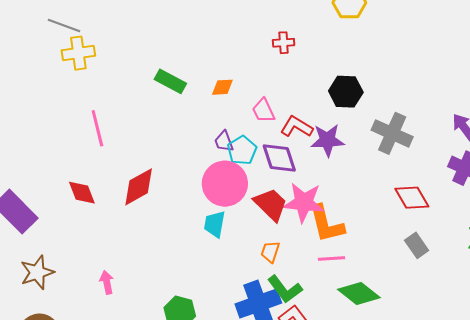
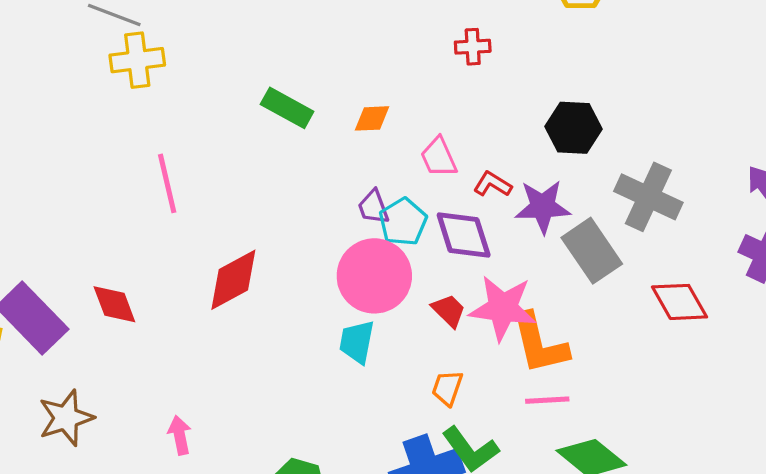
red L-shape: (297, 127) -> (493, 184), size x0.7
red diamond: (82, 193) -> (114, 304), moved
red trapezoid: (271, 204) -> (449, 311), size x0.6
gray rectangle: (417, 245) -> (592, 251), moved, size x1.5

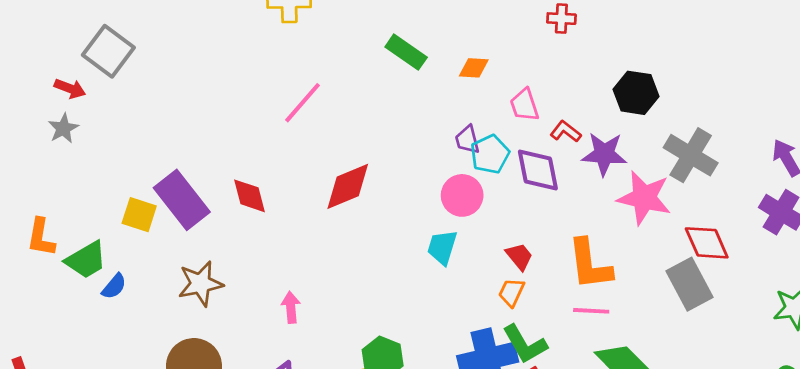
pink line: (167, 183) -> (302, 103), turned 48
gray rectangle: (592, 251) -> (690, 284), moved
pink circle: (374, 276) -> (462, 195), size x0.7
pink star: (503, 308) -> (644, 198), moved
red trapezoid: (449, 311) -> (519, 256), moved

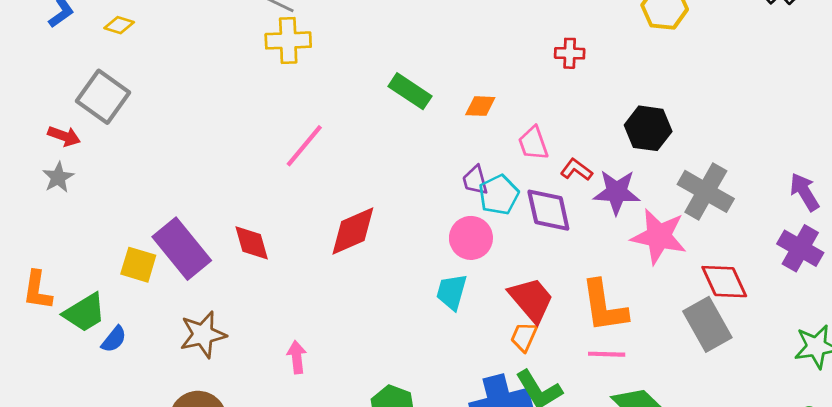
red trapezoid: (519, 256) -> (531, 300), size x1.6

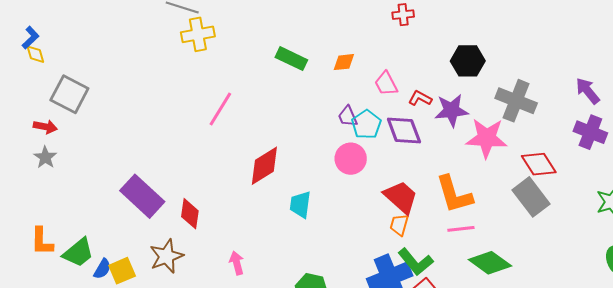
yellow diamond: (119, 25) -> (35, 54), moved, turned 65
red diamond: (252, 243) -> (190, 214), moved, turned 32
yellow square: (138, 265) -> (122, 271), moved, turned -32
cyan trapezoid: (452, 292) -> (300, 205), moved

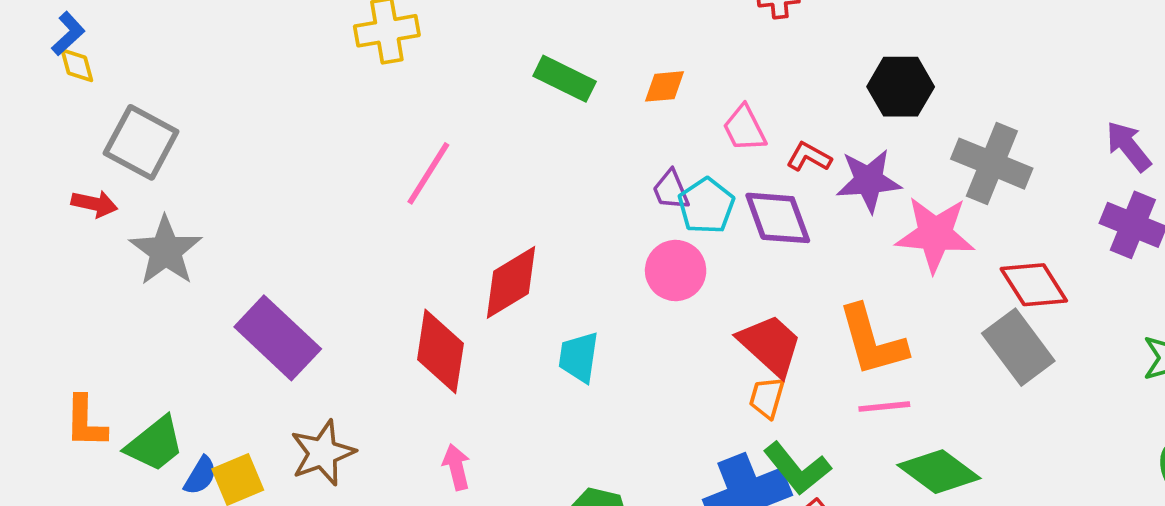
gray star: (45, 157) -> (166, 251), moved, size x1.6
red diamond: (190, 214) -> (440, 351), moved, size x1.4

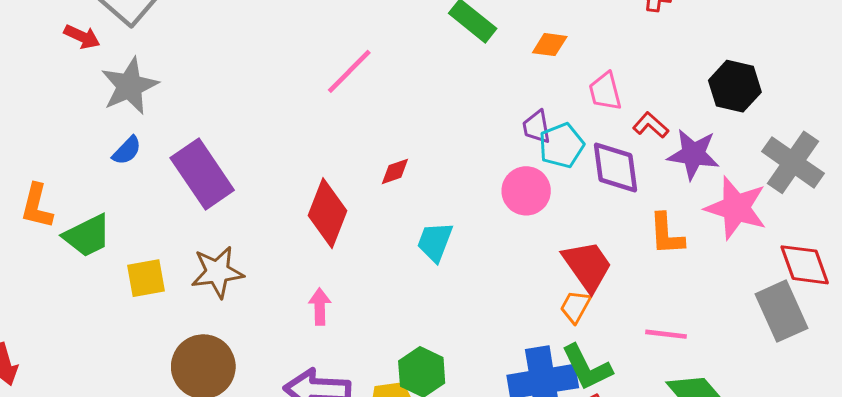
red diamond: (511, 282) -> (395, 171), size x0.5
orange L-shape: (872, 341) -> (666, 234), moved, size x0.7
blue semicircle: (200, 476) -> (127, 151), moved

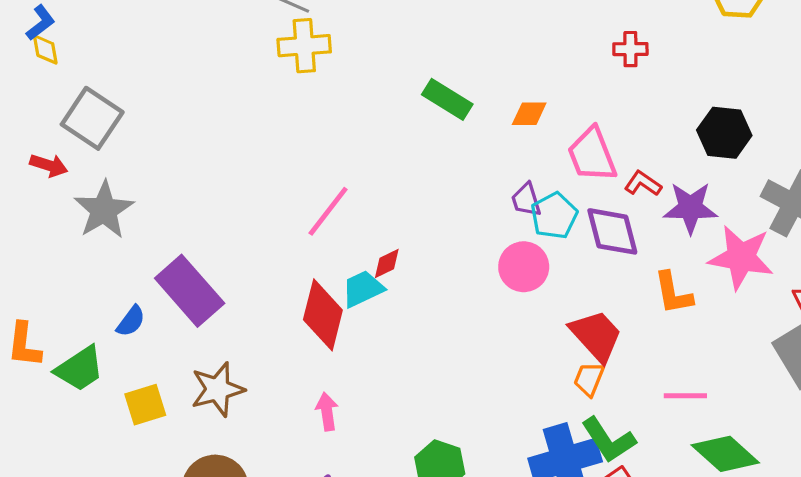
pink line: (349, 71) -> (328, 211), moved
pink trapezoid: (605, 91) -> (592, 155), size x1.4
blue semicircle: (127, 151) -> (131, 321), moved
cyan trapezoid: (435, 242) -> (363, 289), moved, turned 51

